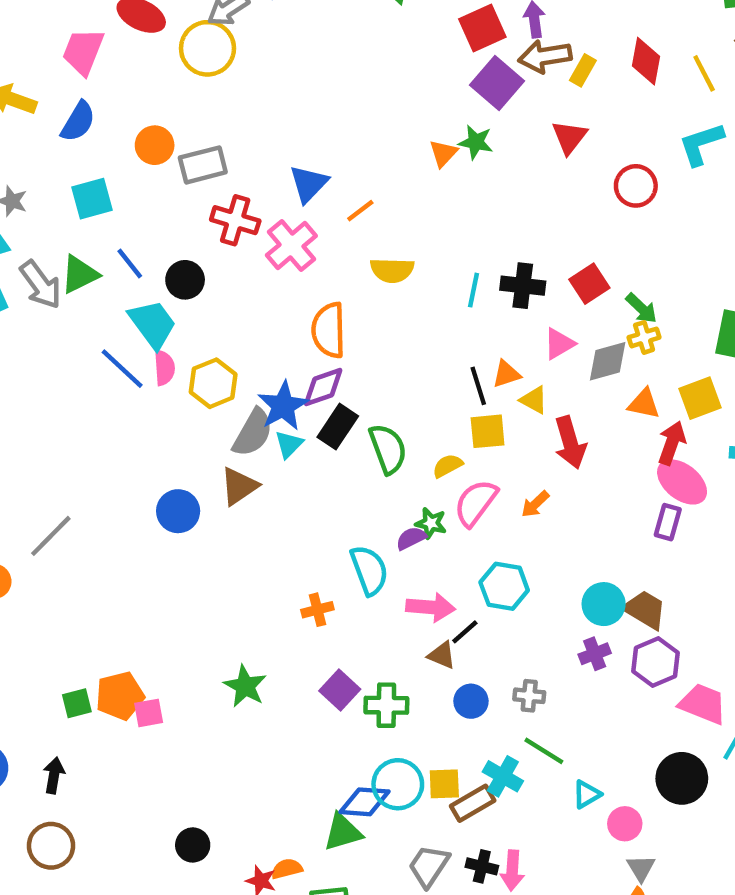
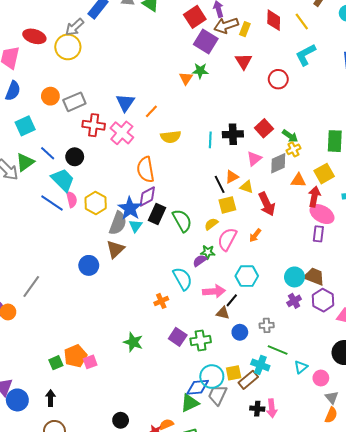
gray trapezoid: (429, 866) -> (217, 395), moved

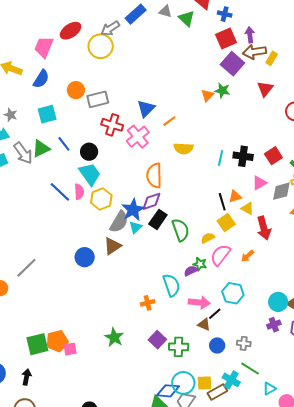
red ellipse: (34, 36) -> (71, 31), turned -60
cyan trapezoid: (63, 180) -> (90, 174), moved
yellow square: (227, 205) -> (226, 222), turned -30
green square: (56, 363) -> (37, 344), size x1.6

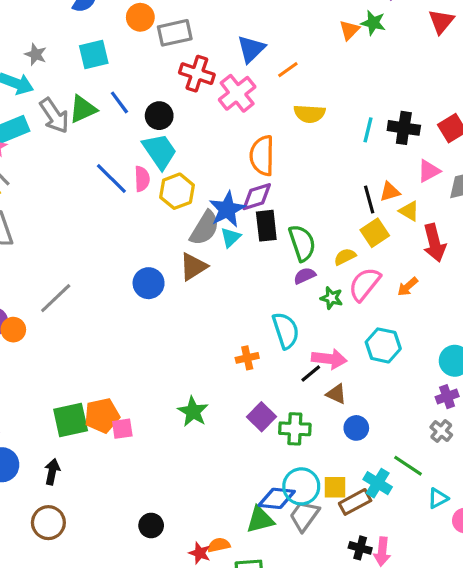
black rectangle: (158, 219) -> (266, 226), turned -42
purple semicircle: (191, 271) -> (305, 276), moved
black line: (215, 314) -> (311, 373), moved
gray cross: (244, 343) -> (441, 431), moved, turned 32

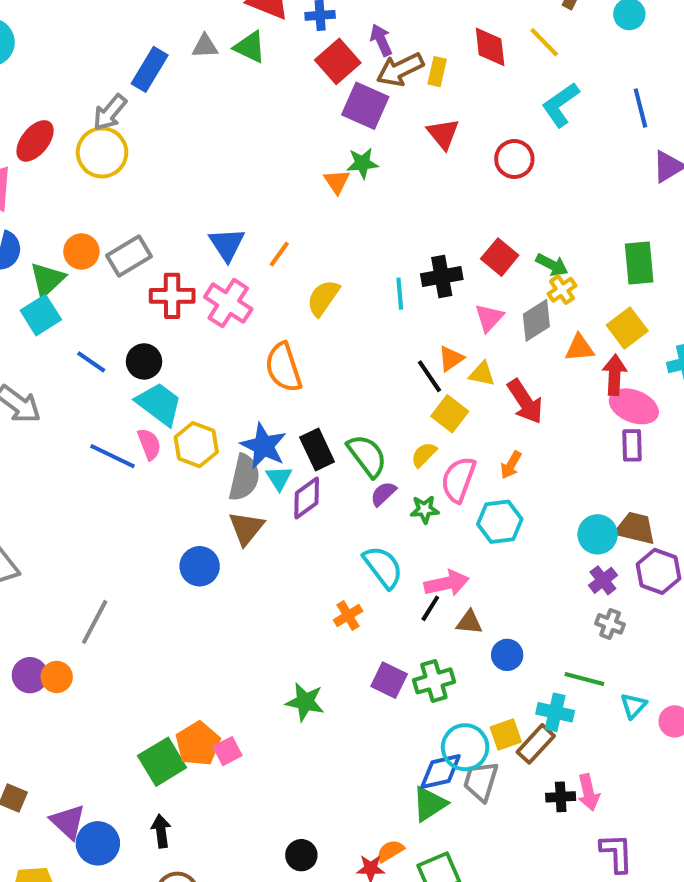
green triangle: (83, 109) -> (47, 279), moved
yellow semicircle: (309, 114) -> (323, 298), turned 140
purple diamond: (257, 197) -> (307, 498), moved
cyan hexagon: (383, 345) -> (500, 522), moved

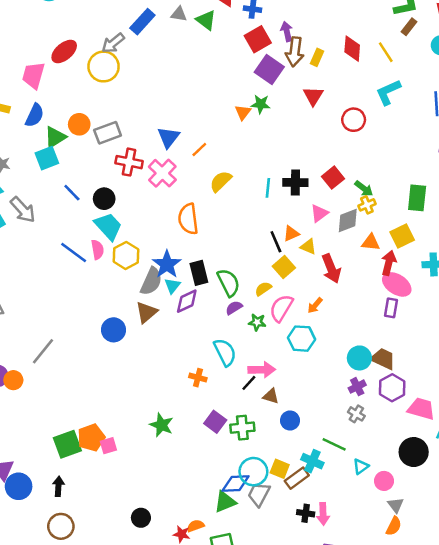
brown arrow: (400, 70) -> (295, 52), turned -68
orange cross: (348, 616) -> (198, 378), turned 35
yellow square: (506, 735) -> (280, 469), turned 30

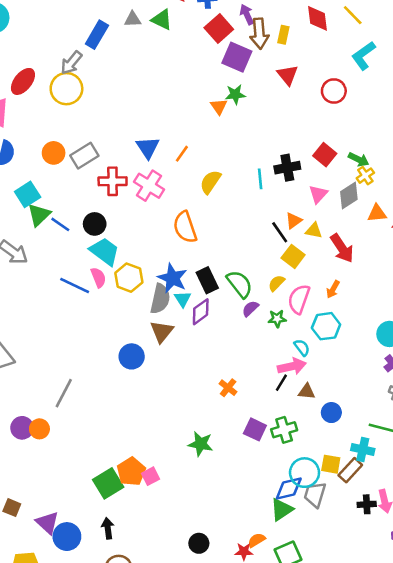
green triangle: (55, 137) -> (39, 215), moved
cyan semicircle: (225, 352) -> (302, 347), moved, size x0.6
orange cross: (198, 378) -> (228, 388), turned 35

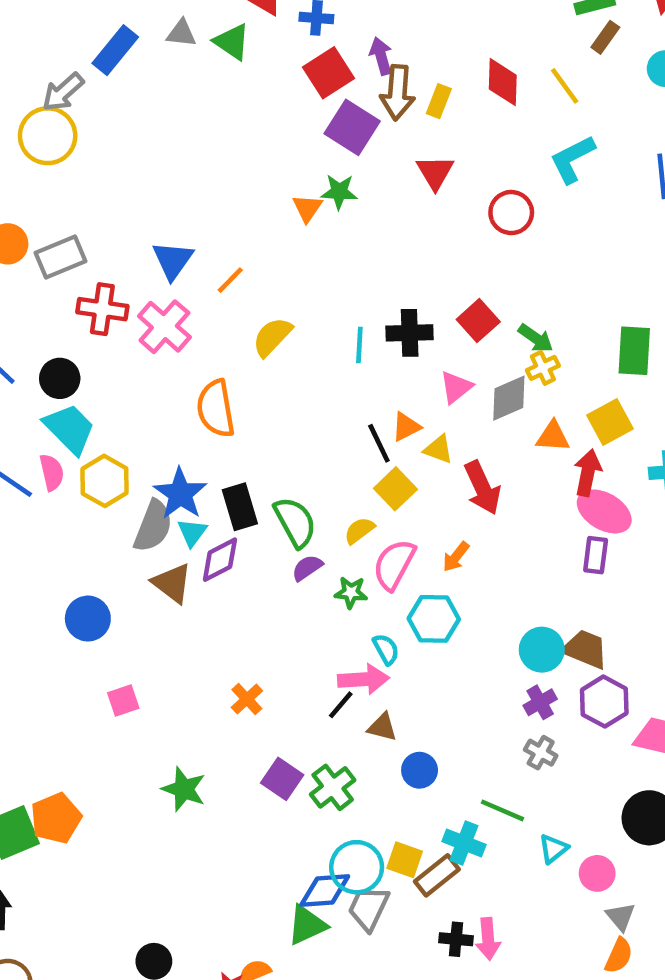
brown triangle: (162, 332) -> (172, 583), moved, turned -40
green cross: (284, 430) -> (333, 787), turned -30
pink square: (151, 476) -> (123, 701), moved

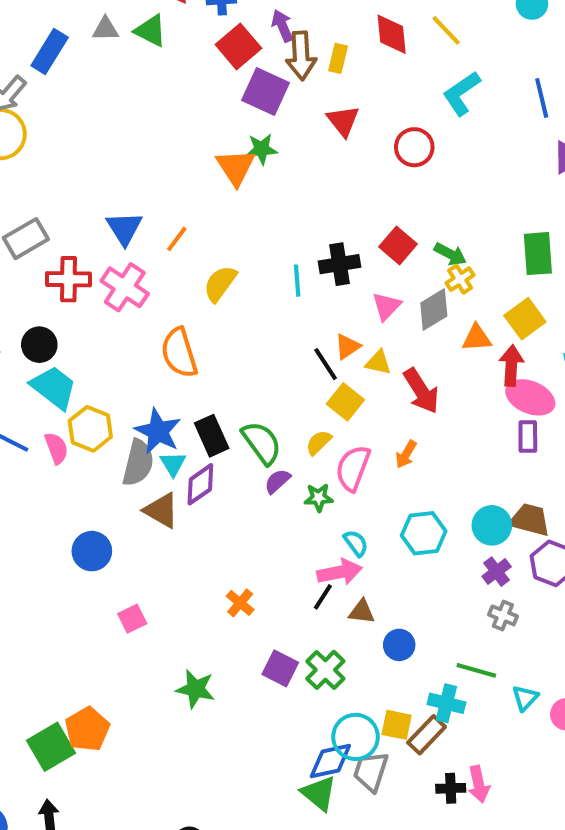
orange triangle: (307, 208) -> (236, 167), size x1.5
pink semicircle: (52, 472) -> (56, 448), moved
cyan hexagon: (434, 619) -> (424, 533), moved
green triangle: (307, 925) -> (319, 793), turned -48

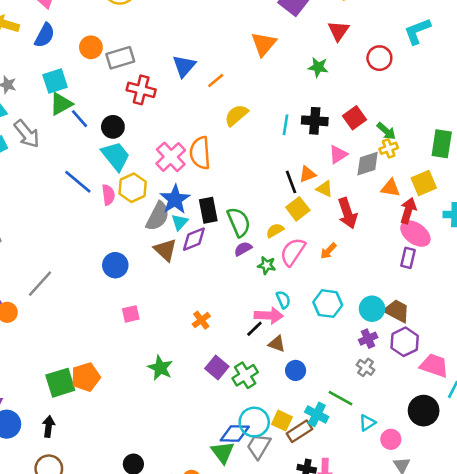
green star: (262, 149) -> (318, 67), moved
pink cross: (125, 287) -> (171, 157), moved

